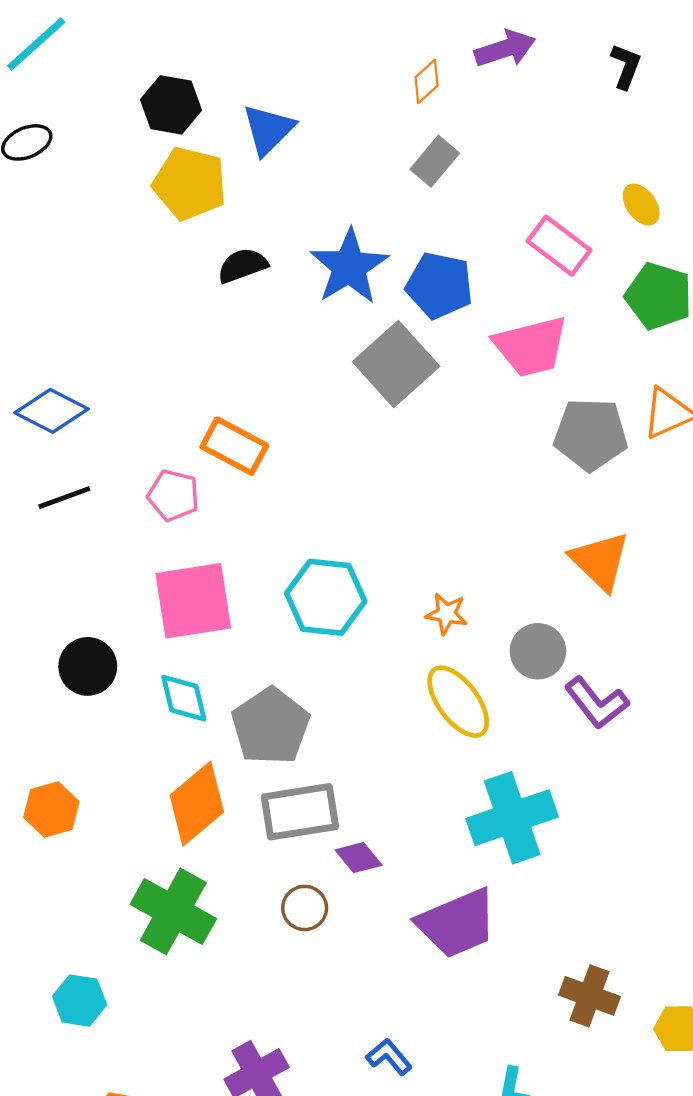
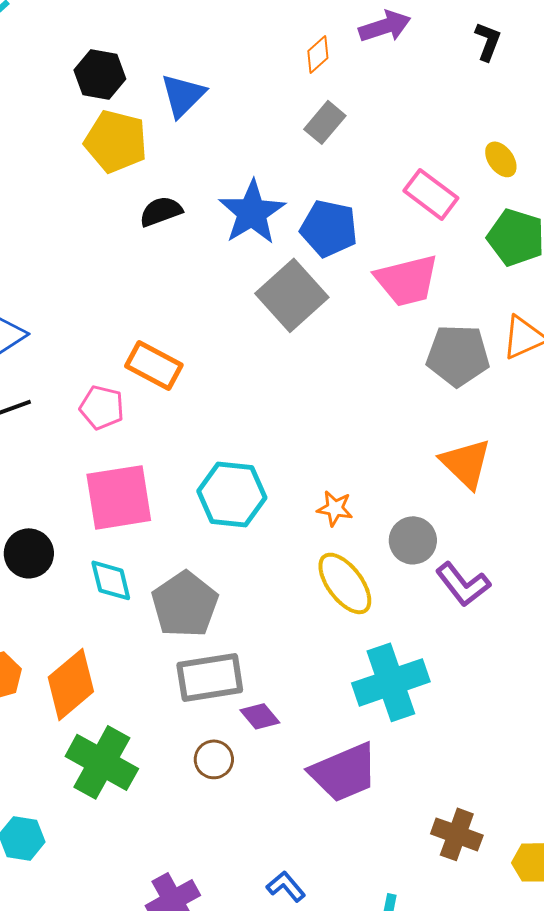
orange diamond: (197, 804) -> (71, 684), moved

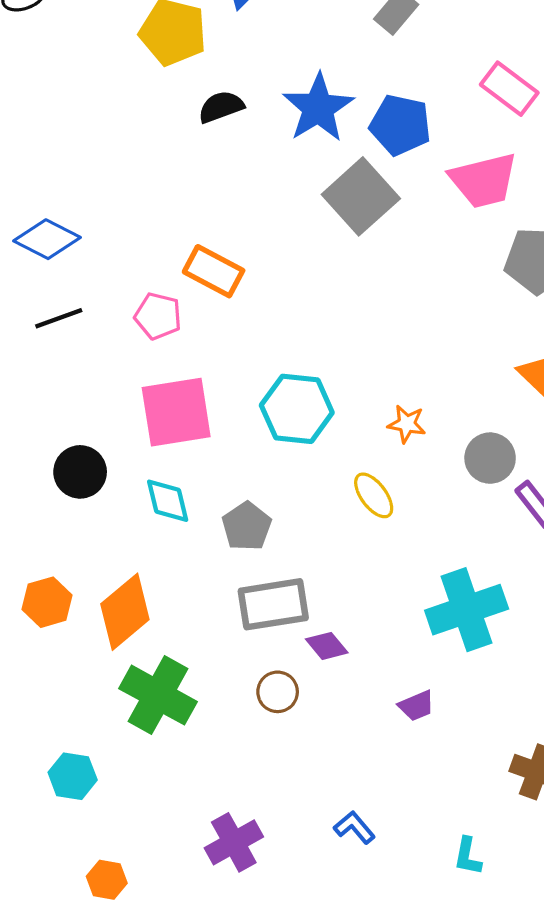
yellow ellipse: (345, 583) -> (374, 495), moved, size x0.7
gray pentagon: (185, 604) -> (247, 526), size x0.7
purple trapezoid: (344, 772) -> (416, 706), size x0.5

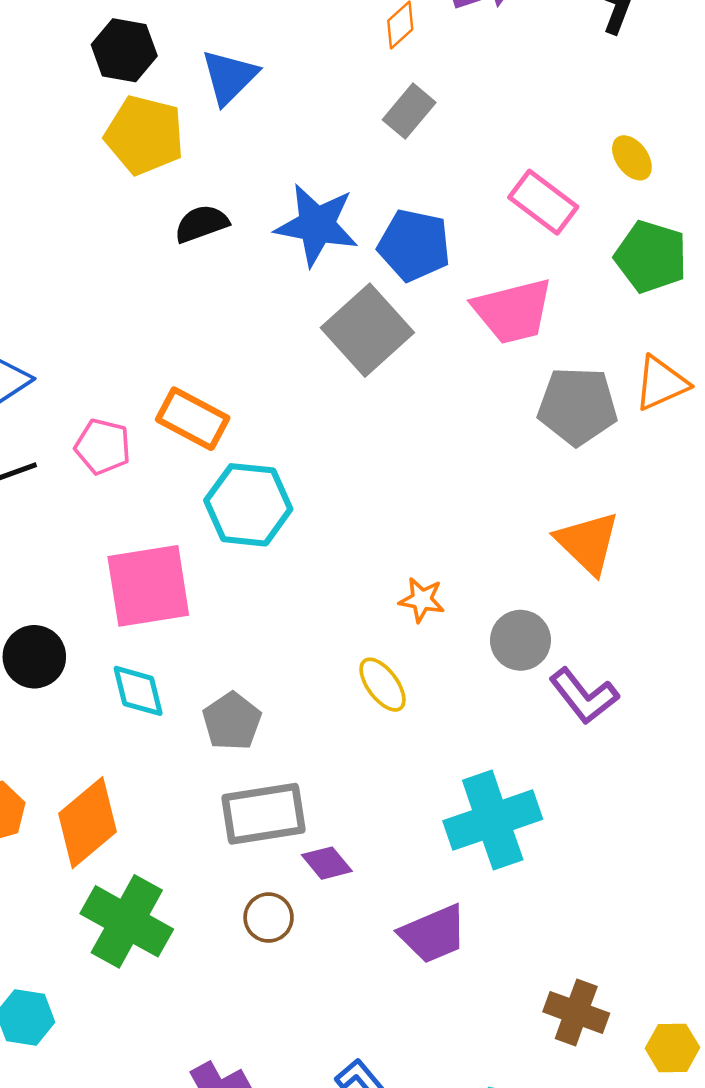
blue star: (318, 108) -> (317, 225), turned -30
pink pentagon: (158, 316) -> (103, 447), moved
cyan hexagon: (297, 409) -> (248, 505), moved
purple trapezoid: (416, 706) -> (433, 934), size x1.6

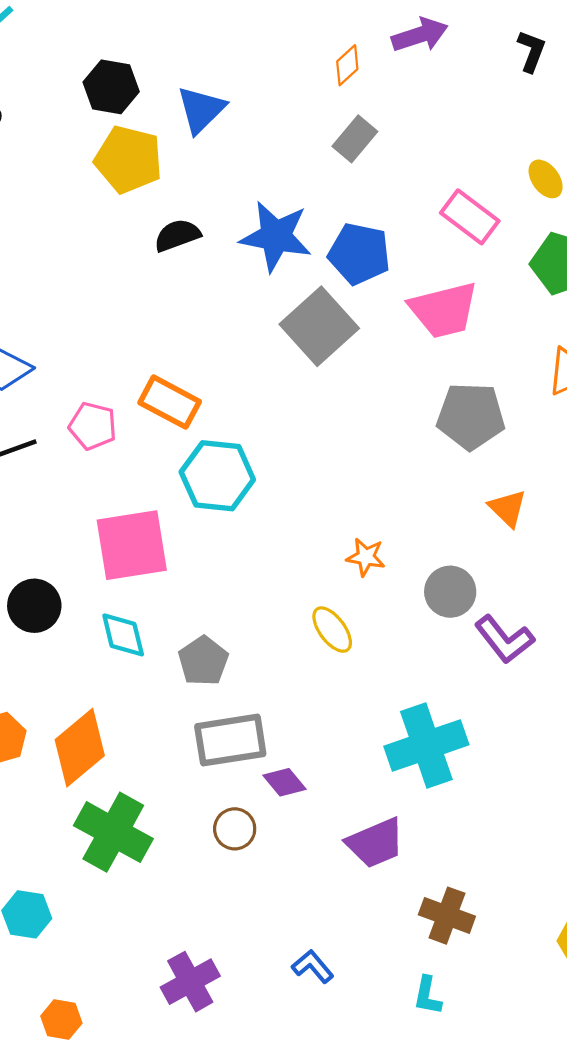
gray pentagon: (577, 406) -> (471, 416), moved
orange triangle: (588, 543) -> (508, 508), size x0.7
brown cross: (576, 1012) -> (447, 916), moved

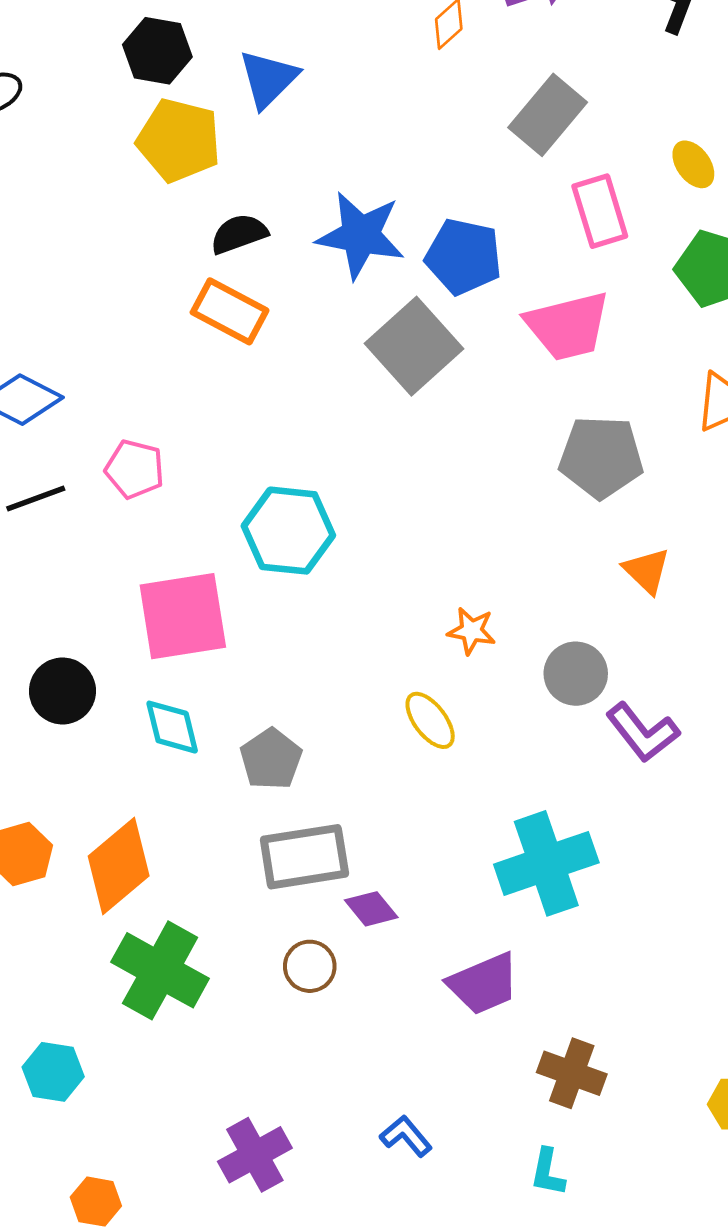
gray rectangle: (355, 139) -> (548, 115), moved, size x1.4
pink rectangle: (470, 217) -> (600, 211), turned 36
orange rectangle: (170, 402) -> (230, 311), moved

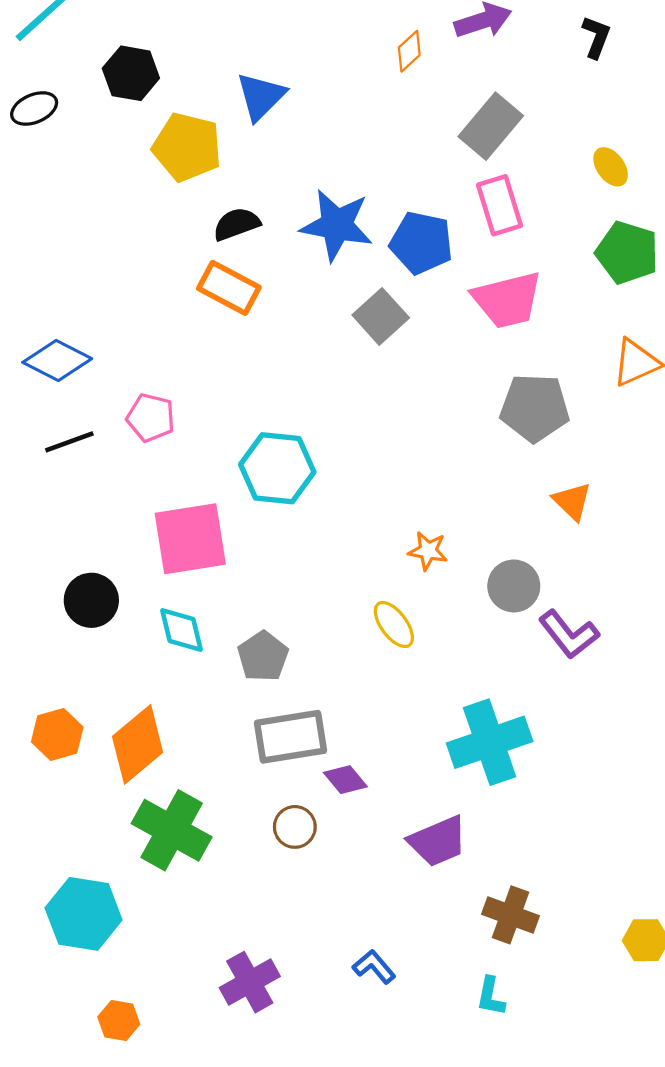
black hexagon: (157, 51) -> (131, 73), moved
pink rectangle: (600, 211) -> (499, 205), moved
gray square: (414, 346) -> (381, 316), size x0.7
cyan hexagon: (53, 1072) -> (84, 914), size x1.5

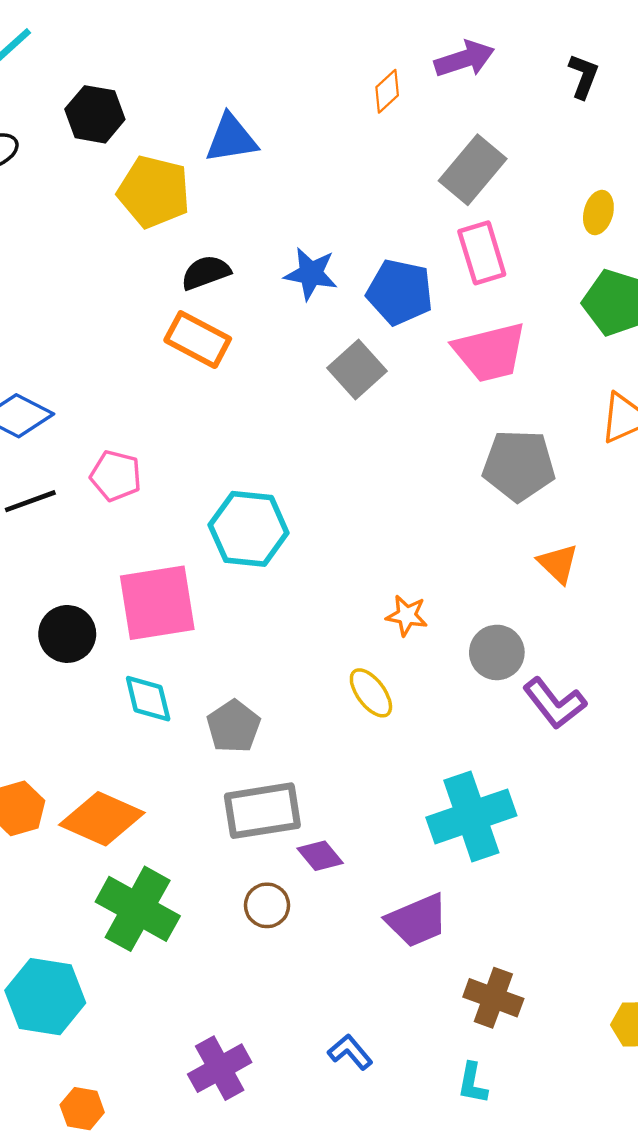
blue triangle: (261, 96) -> (231, 139), turned 36
yellow ellipse: (611, 167) -> (598, 212), turned 51
blue star: (337, 225) -> (311, 274), size x0.7
black circle: (91, 600) -> (67, 634), moved
orange diamond: (138, 744) -> (102, 819), turned 64

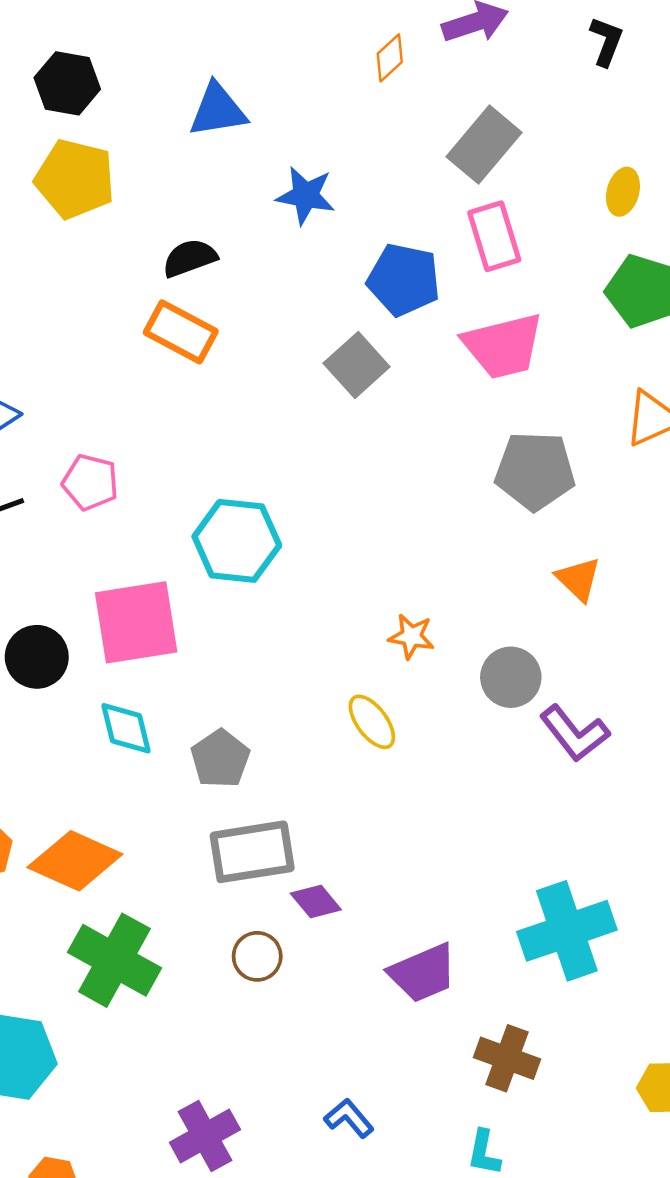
yellow pentagon: (154, 192) -> (75, 179), moved
blue star: (311, 274) -> (306, 196), moved
cyan cross: (471, 816) -> (567, 931), moved

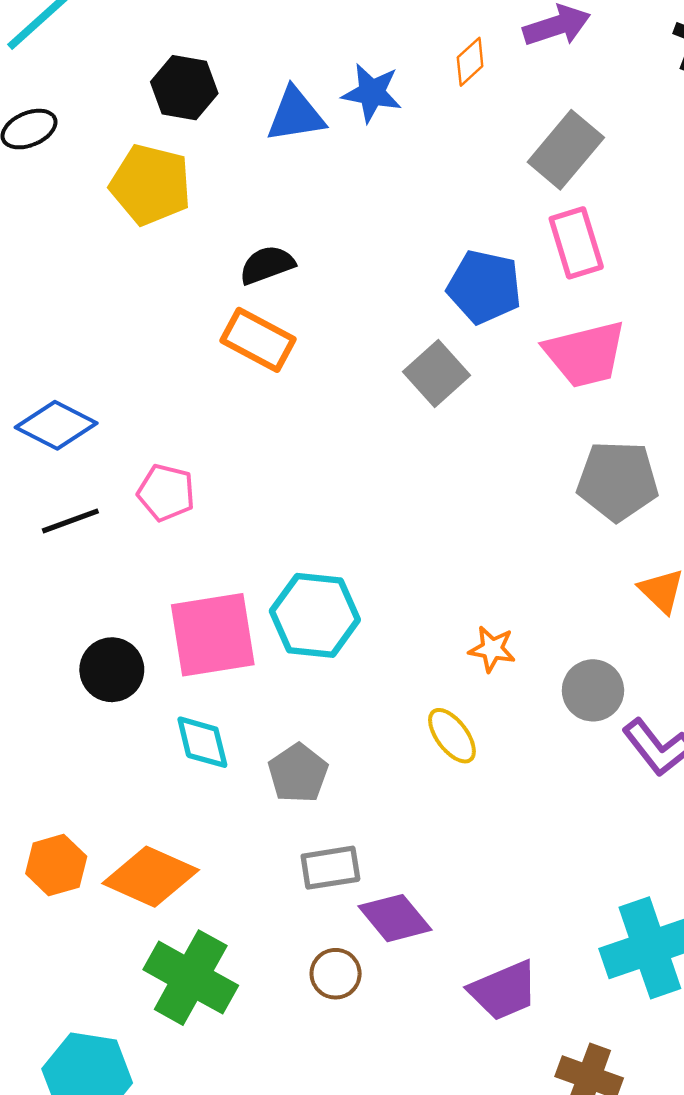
black hexagon: (67, 83) -> (184, 88), moved
blue star: (306, 196) -> (372, 93), moved
cyan hexagon: (237, 541) -> (315, 615), moved
gray rectangle: (252, 852) -> (330, 868), size x0.7
purple diamond: (316, 902) -> (395, 918), size x1.4

